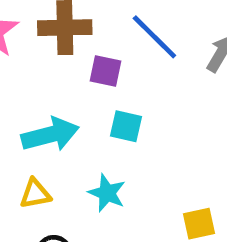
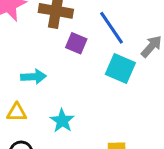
cyan square: (126, 126) -> (120, 68), moved, size x1.4
cyan arrow: (50, 135) -> (33, 77), size x0.7

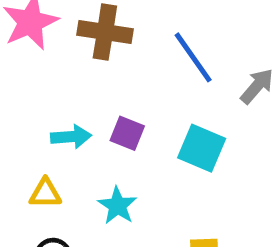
purple square: (76, 43) -> (127, 133), moved
cyan square: (120, 68) -> (202, 148), moved

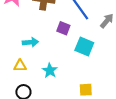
purple square: (127, 133) -> (63, 28), moved

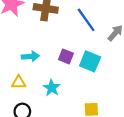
purple square: (63, 28) -> (66, 56), moved

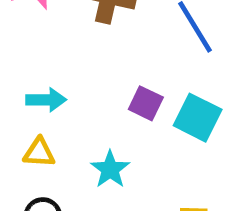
cyan arrow: (30, 56) -> (46, 100), moved

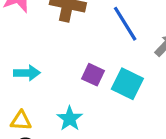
yellow triangle: (39, 153) -> (21, 121), moved

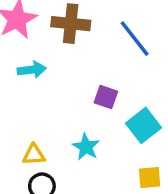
cyan arrow: (27, 73) -> (32, 70), moved
cyan square: (127, 84) -> (144, 125), moved, turned 32

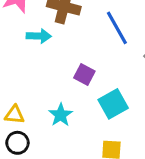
cyan arrow: (32, 70) -> (39, 36), moved

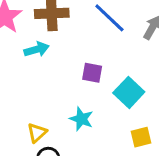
yellow triangle: (15, 115) -> (37, 133), turned -30

